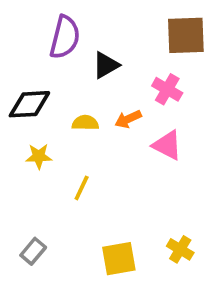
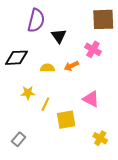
black triangle: (106, 65) -> (59, 36), turned -35
pink triangle: (167, 145) -> (91, 99), moved
yellow star: (39, 156) -> (28, 93), moved
yellow square: (119, 259) -> (66, 120), moved

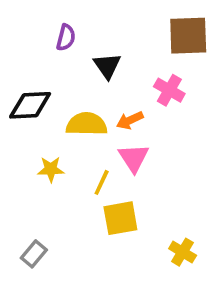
purple semicircle: (36, 20) -> (66, 38), size x0.6
yellow semicircle: (48, 68) -> (87, 124), size x1.5
pink triangle: (91, 99) -> (134, 158), moved, turned 30
yellow line: (45, 104) -> (102, 182), moved

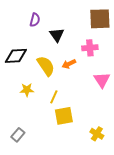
pink cross: (169, 90) -> (90, 48), turned -35
yellow semicircle: (87, 124) -> (46, 66), turned 55
pink triangle: (134, 158) -> (102, 80), moved

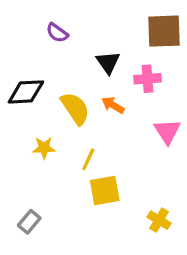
purple semicircle: (35, 20) -> (57, 33), turned 112
black triangle: (57, 35) -> (108, 62), moved
orange arrow: (69, 64) -> (113, 105), turned 56

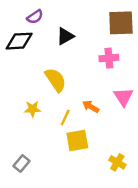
purple semicircle: (57, 33) -> (35, 17), moved, turned -70
black triangle: (108, 62) -> (65, 36), moved, turned 36
black diamond: (26, 92) -> (19, 41), moved
orange arrow: (113, 105) -> (91, 107), moved

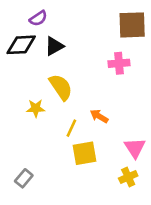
black triangle: (65, 36) -> (54, 46), moved
pink triangle: (123, 97) -> (135, 148), moved
yellow star: (32, 109) -> (36, 108), moved
yellow cross: (117, 162) -> (128, 177), turned 35

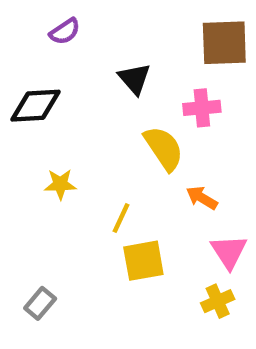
black diamond: (21, 45) -> (36, 106), moved
black triangle: (54, 46) -> (134, 79), moved, turned -42
yellow semicircle: (61, 87) -> (164, 148), moved
orange arrow: (99, 116) -> (202, 198), moved

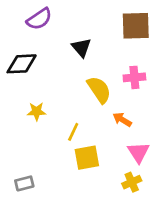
purple semicircle: (65, 31) -> (39, 19), size x1.4
pink cross: (202, 108) -> (134, 77), moved
gray rectangle: (40, 303) -> (24, 183), turned 36

